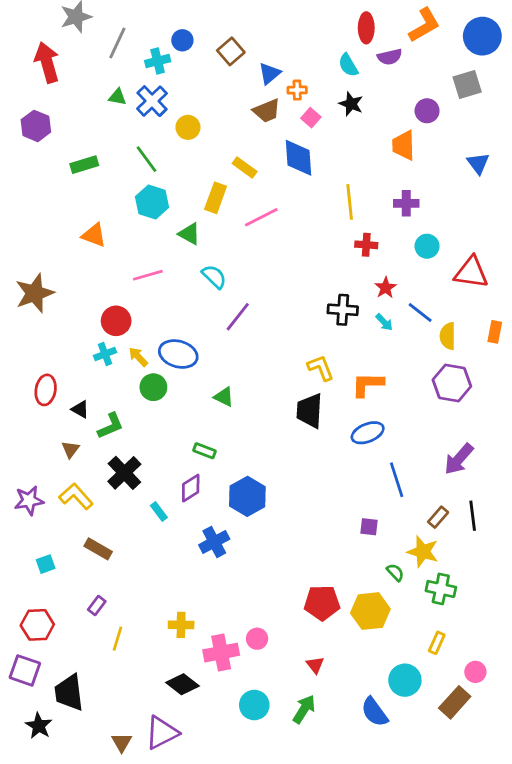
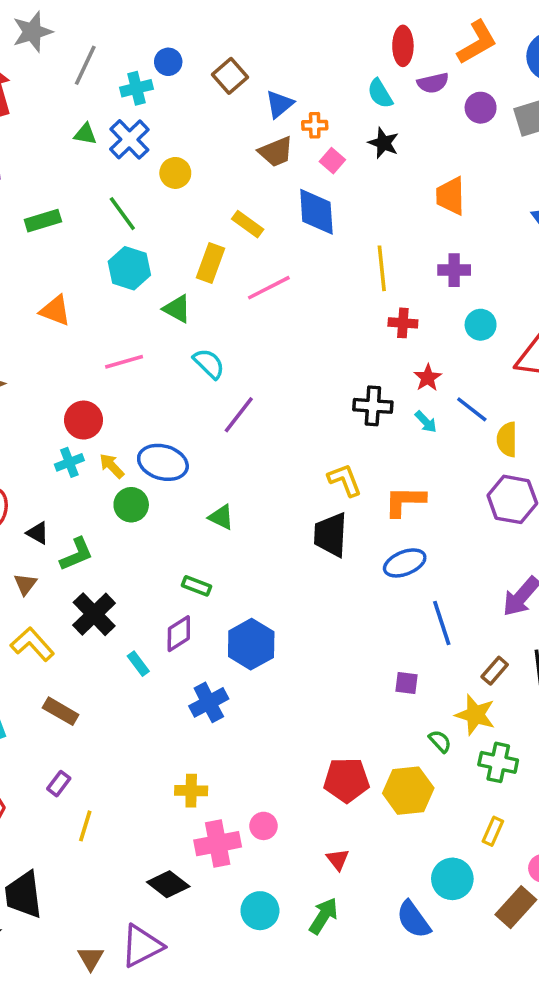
purple circle: (427, 111) -> (481, 108), moved
yellow cross: (181, 625) -> (191, 791), moved

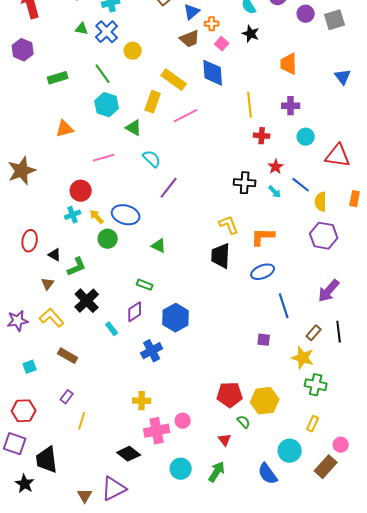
yellow rectangle: (248, 224) -> (174, 80), size x1.4
orange triangle: (55, 311) -> (65, 129), turned -36
green semicircle: (440, 741) -> (244, 422), moved

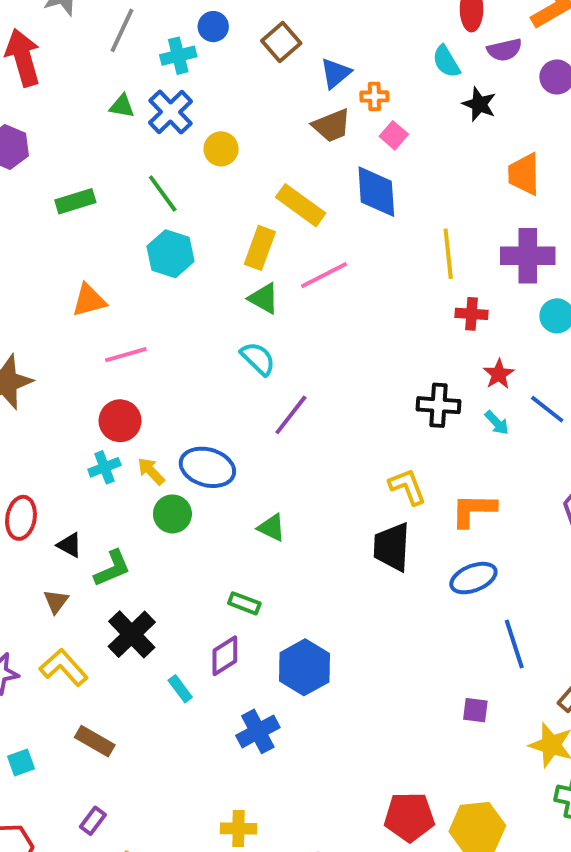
black star: (251, 34) -> (479, 104), moved
purple cross: (291, 106) -> (528, 256), size x1.5
green triangle: (134, 128) -> (264, 298), moved
pink line: (104, 158) -> (126, 355), moved

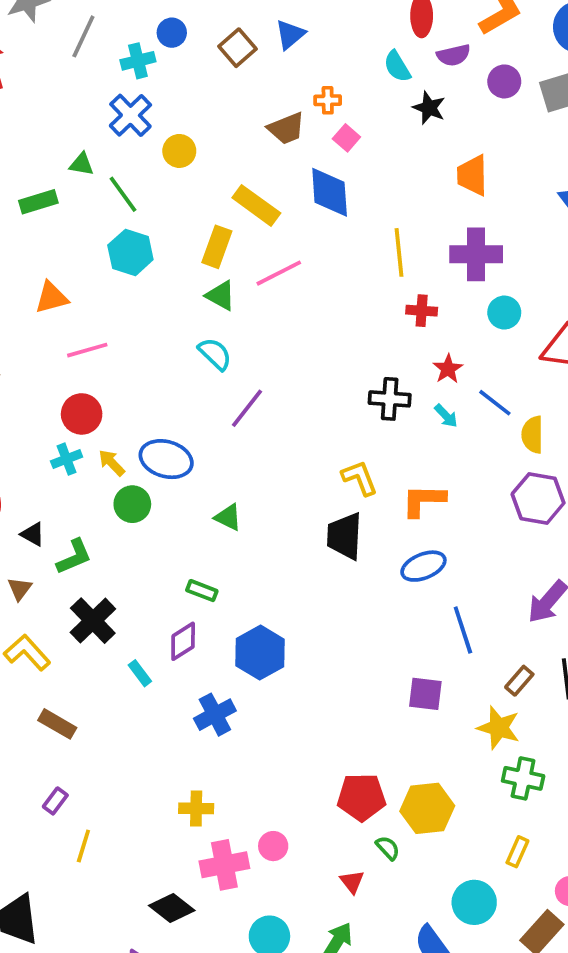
blue triangle: (336, 73) -> (290, 35), moved
green triangle: (122, 106) -> (82, 164), moved
purple square: (475, 710) -> (425, 694), size x1.4

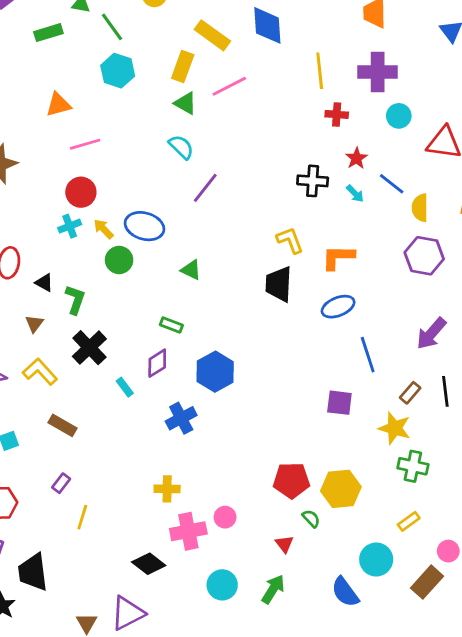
green L-shape: (74, 557) -> (75, 300), turned -48
yellow rectangle: (517, 852) -> (409, 521), turned 30

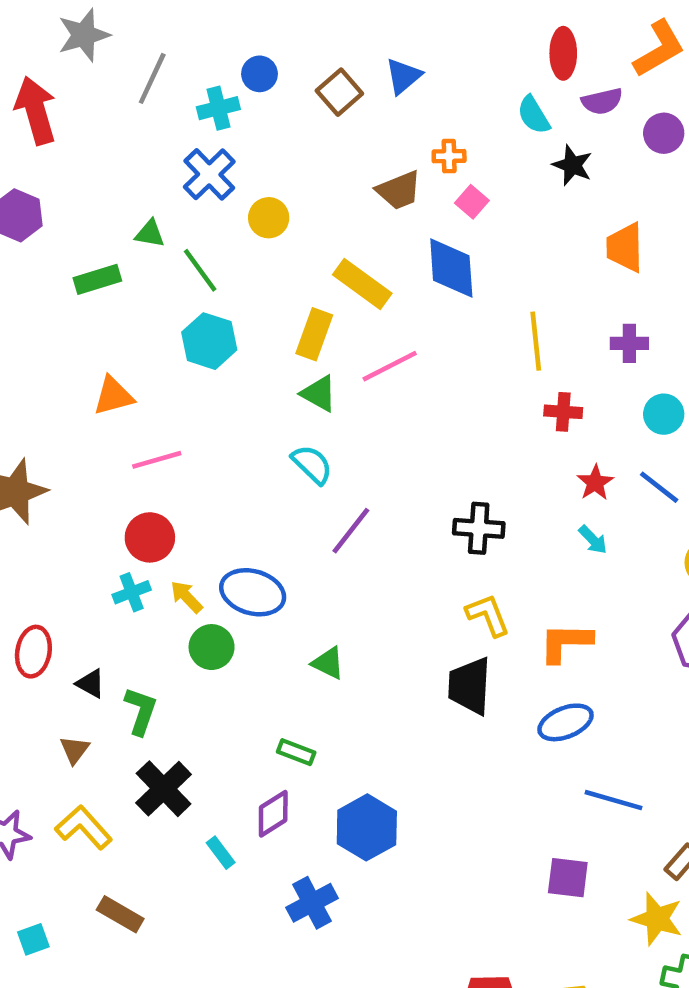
purple cross: (378, 72) -> (629, 343), size x0.6
black cross: (313, 181) -> (479, 528), moved
blue line: (392, 184) -> (659, 487), moved
blue line: (368, 355) -> (613, 800), turned -56

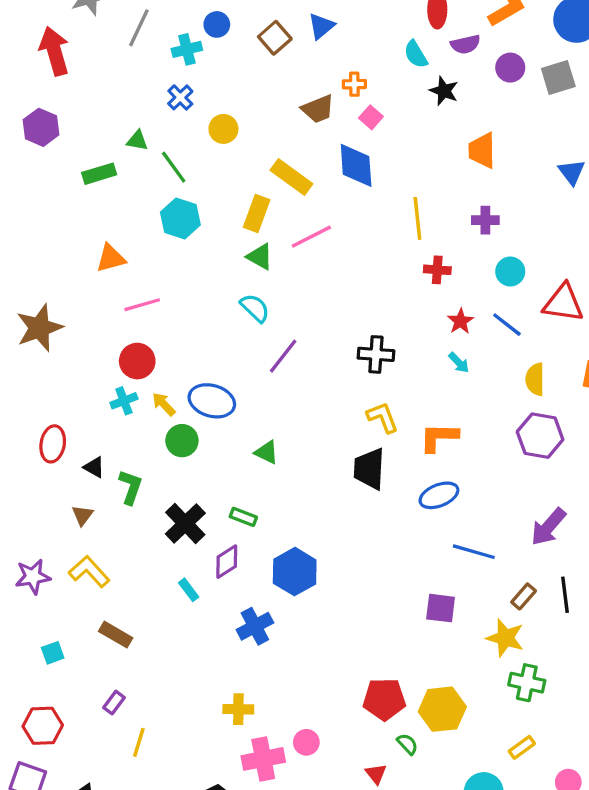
blue cross: (209, 174) -> (180, 97), size x0.7
black cross: (164, 789) -> (185, 524), moved

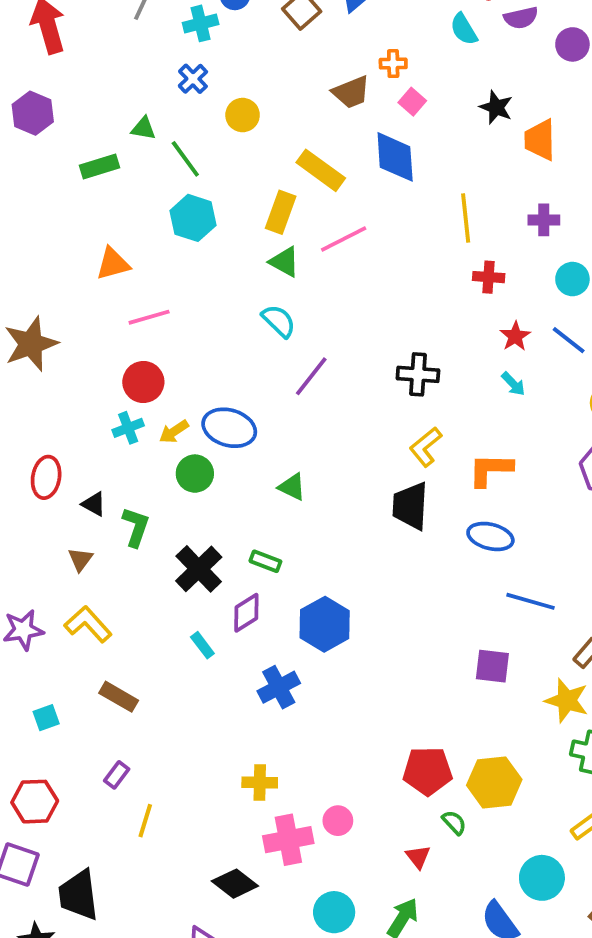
black star: (444, 91) -> (496, 107), moved
yellow arrow: (164, 404) -> (174, 432), turned -80
yellow L-shape: (383, 417) -> (426, 447), turned -108
blue ellipse: (439, 495) -> (490, 536), turned 36

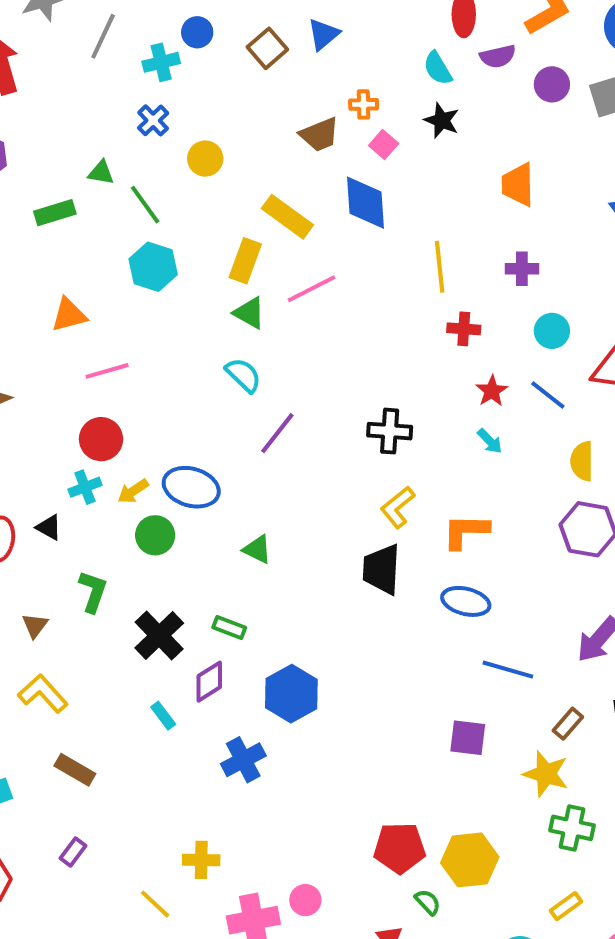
black star: (496, 107) -> (442, 120), moved
black triangle: (94, 504) -> (49, 527), moved
yellow cross: (260, 782) -> (201, 860), moved
yellow line: (145, 821) -> (155, 904), moved, turned -64

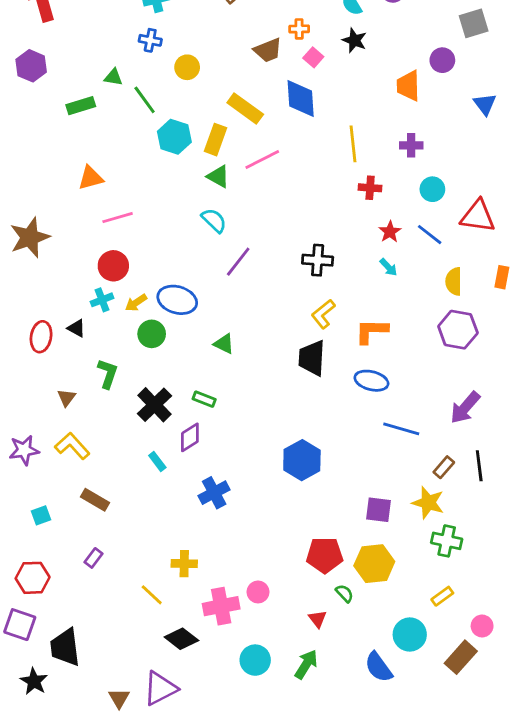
purple circle: (552, 84) -> (442, 60), moved
blue cross: (153, 120) -> (150, 40), turned -35
cyan hexagon: (153, 267) -> (174, 137), moved
blue hexagon: (291, 694) -> (302, 460), moved
purple square: (468, 738) -> (379, 510), moved

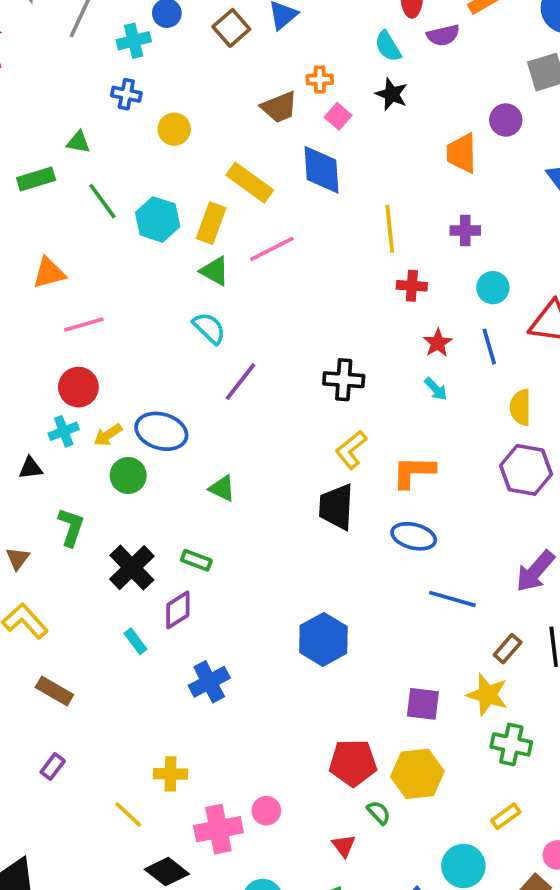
green line: (145, 100) -> (102, 201), moved
blue line: (430, 235) -> (489, 347), turned 36
black triangle: (76, 328) -> (31, 468), turned -36

